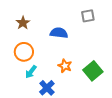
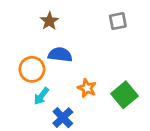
brown star: (23, 23) -> (49, 21), moved
blue semicircle: (59, 33) -> (60, 55), moved

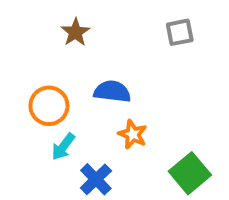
blue semicircle: (60, 55) -> (112, 92), moved
green square: (124, 95) -> (190, 173), moved

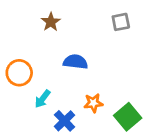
orange circle: (49, 106) -> (19, 73), moved
orange star: (133, 134) -> (93, 103), moved, turned -30

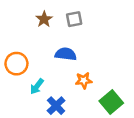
gray square: (121, 22) -> (74, 19), moved
orange star: (93, 103) -> (84, 80), moved

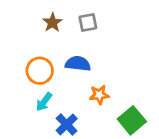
orange circle: (16, 64) -> (40, 71), moved

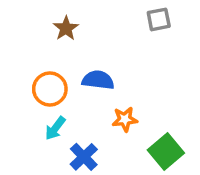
gray square: (88, 23) -> (159, 19), moved

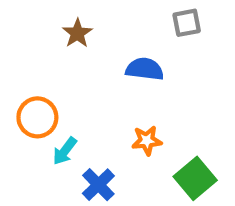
blue semicircle: (98, 80) -> (145, 69), moved
orange circle: (50, 89) -> (37, 117), moved

